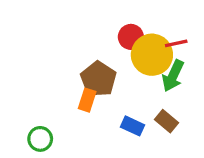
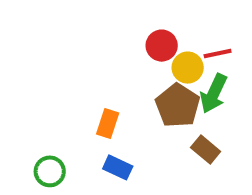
yellow circle: (152, 55) -> (188, 68), size x0.6
brown pentagon: (98, 79) -> (178, 105), moved
blue rectangle: (132, 126) -> (118, 167), moved

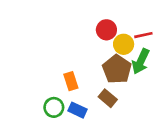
orange rectangle: (108, 123) -> (71, 81), turned -36
brown rectangle: (206, 149) -> (108, 98), moved
green circle: (50, 171) -> (54, 107), moved

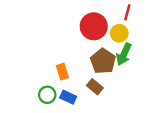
red circle: (106, 30) -> (94, 26), size x1.5
red line: (143, 35) -> (127, 12), moved, turned -63
yellow circle: (124, 44) -> (119, 33), moved

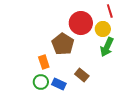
red line: (127, 12) -> (110, 11), turned -32
brown pentagon: (103, 61) -> (63, 44), moved
orange rectangle: (62, 72) -> (44, 62), moved

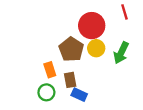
yellow circle: (103, 29) -> (96, 48), moved
brown rectangle: (82, 75) -> (70, 80), moved, turned 40
blue rectangle: (59, 84) -> (79, 95), moved

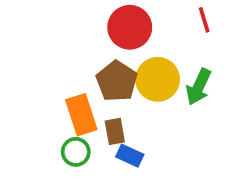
red circle: (92, 26) -> (130, 27), moved
yellow circle: (96, 48) -> (158, 79), size x1.5
orange rectangle: (50, 70) -> (81, 115), size x1.5

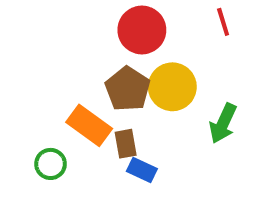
green arrow: (199, 87) -> (223, 123), moved
orange rectangle: (81, 115) -> (89, 125), turned -36
green circle: (76, 152) -> (51, 164), moved

